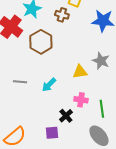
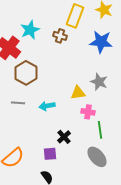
brown hexagon: (41, 42) -> (26, 73), moved
cyan arrow: (49, 85) -> (47, 106), turned 35
pink cross: (81, 100) -> (88, 112), moved

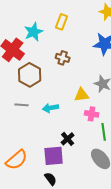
yellow rectangle: (75, 16) -> (62, 22), moved, size x0.7
brown cross: (60, 36) -> (63, 58), moved
purple square: (50, 154) -> (54, 156), size x1.5

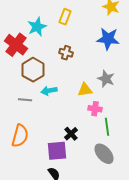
cyan arrow: (51, 108) -> (49, 91), moved
orange semicircle: (17, 160) -> (20, 136), moved, turned -35

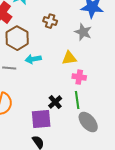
gray star: (106, 79) -> (83, 32), moved
green line: (107, 127) -> (77, 100), moved

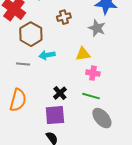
brown cross: (50, 21) -> (64, 17), turned -32
green line: (77, 100) -> (91, 96), turned -66
black cross: (55, 102) -> (60, 93), moved

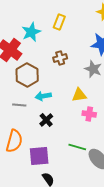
black cross: (60, 93) -> (46, 120), moved
green line: (91, 96) -> (77, 147), moved
purple square: (55, 115) -> (39, 156), moved

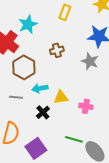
yellow rectangle: (59, 22) -> (65, 12), moved
yellow triangle: (79, 95) -> (61, 97), moved
purple square: (39, 156) -> (36, 148), turned -30

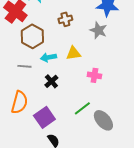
yellow triangle: (61, 97) -> (73, 53), moved
green line: (74, 139) -> (82, 108), turned -54

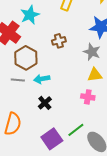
yellow triangle: (73, 53) -> (95, 75), moved
gray line: (24, 66) -> (18, 80), moved
purple square: (44, 117) -> (52, 139), moved

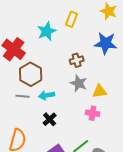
cyan star: (30, 15) -> (47, 31), moved
brown cross: (59, 41) -> (77, 60), moved
gray star: (92, 52) -> (79, 83), moved

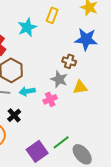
brown cross: (77, 60) -> (69, 61), moved, turned 32
pink cross: (93, 113) -> (50, 99), moved, turned -32
black cross: (50, 119) -> (14, 115), moved

